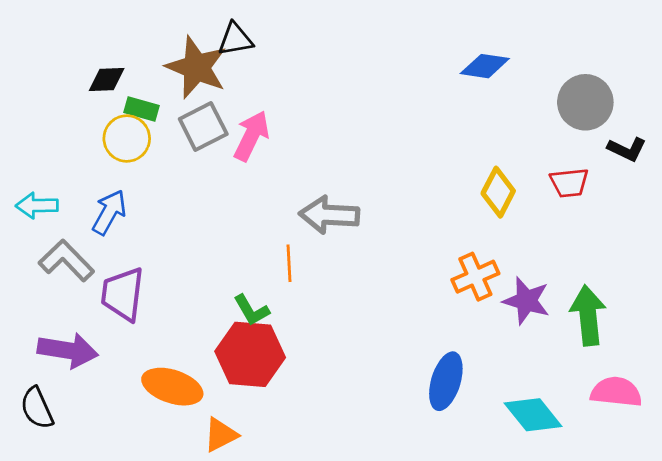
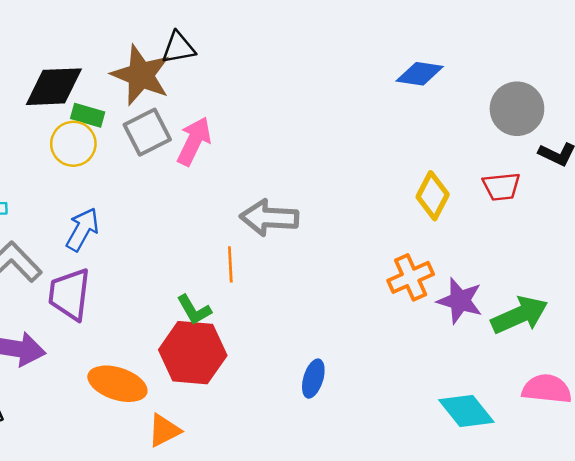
black diamond: (107, 79) -> (54, 87), size x1.6
blue arrow: (109, 212) -> (82, 229), moved
green arrow: (588, 316) -> (520, 315), turned 72
blue ellipse: (446, 381) -> (313, 379), moved, size x0.7

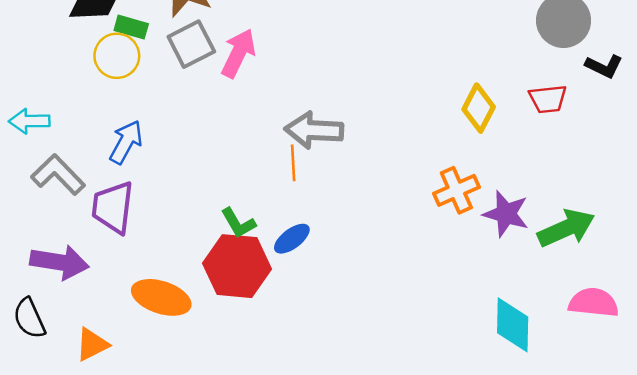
orange line: (230, 264) -> (293, 163), moved
blue ellipse: (313, 379) -> (292, 239), moved, turned 36
cyan diamond: (466, 411) -> (513, 325), turned 40
orange triangle: (164, 430) -> (92, 344), moved

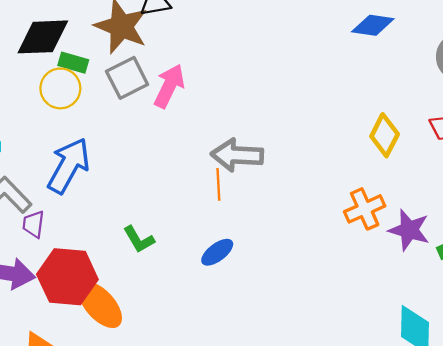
blue arrow: (126, 142) -> (69, 166), size x1.4
purple trapezoid: (113, 207) -> (33, 224), moved, size x0.6
green L-shape: (238, 223) -> (139, 239), moved
red hexagon: (237, 266) -> (67, 277), moved
orange ellipse: (161, 297) -> (100, 305), turned 30

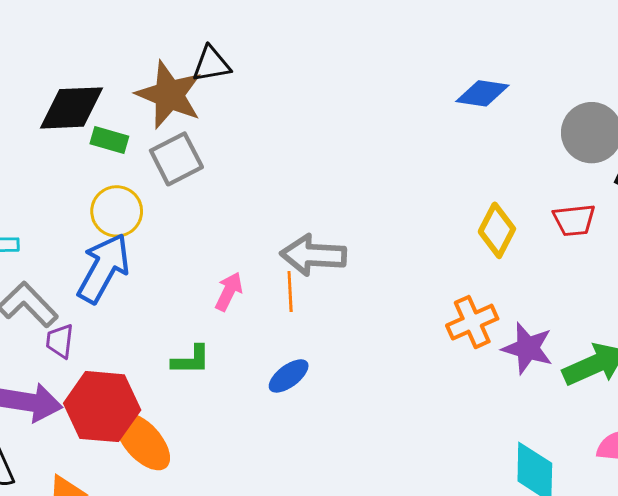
pink arrow: (169, 86) -> (229, 291), moved, size x0.7
yellow circle: (60, 88) -> (117, 211), moved
green L-shape: (139, 239) -> (191, 360), turned -60

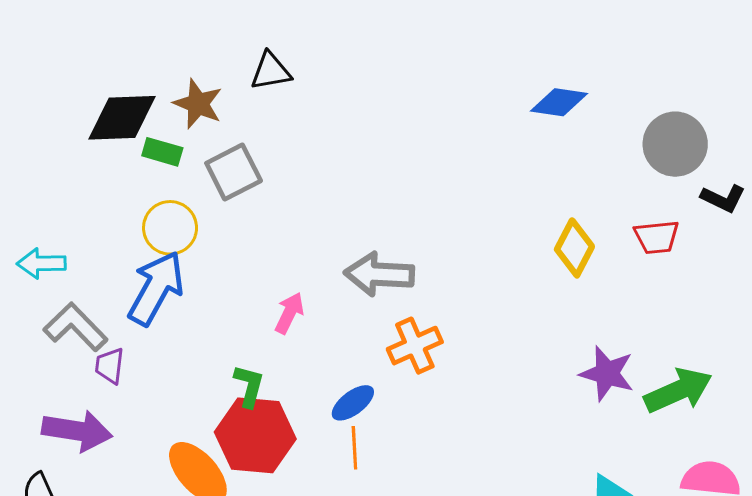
brown star: (169, 95) -> (198, 104), moved, size x0.7
orange line: (290, 291) -> (354, 448), moved
orange cross: (472, 322) -> (415, 346), moved
green L-shape: (191, 360) -> (249, 386), turned -75
red hexagon: (102, 407) -> (255, 435), moved

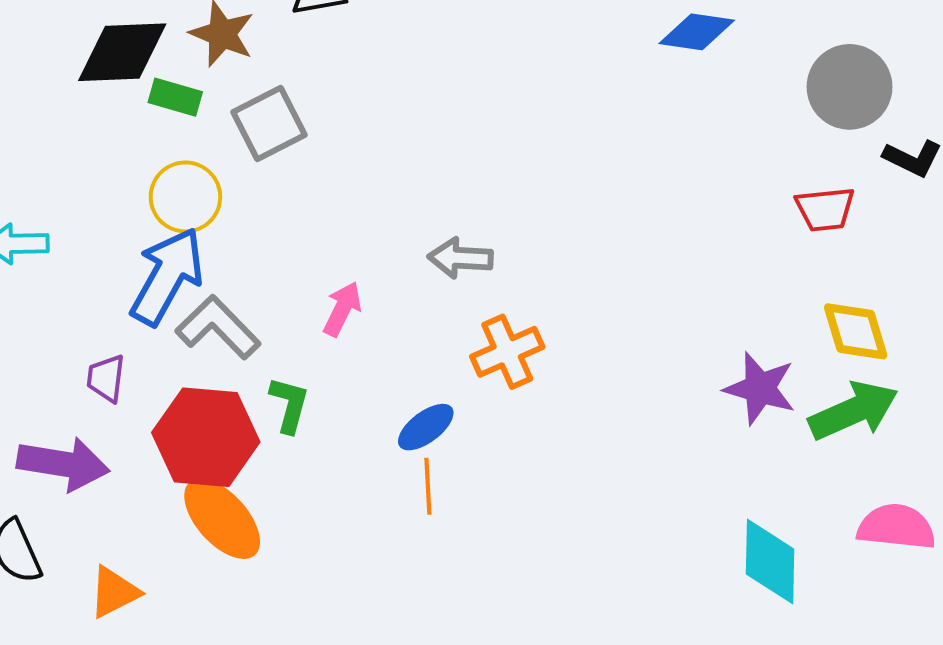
yellow diamond: (574, 248) -> (856, 331), moved, turned -44
gray arrow: (379, 274) -> (460, 258), size x0.7
gray L-shape: (76, 327) -> (218, 327), moved
red hexagon: (255, 435) -> (206, 437), moved

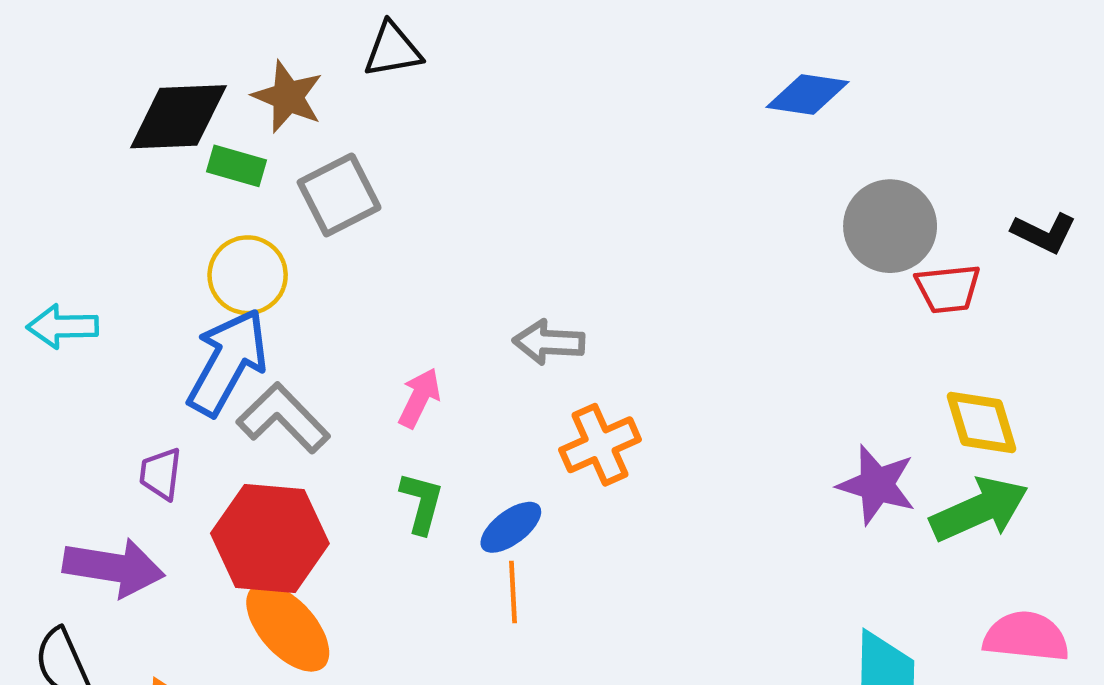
gray circle: (850, 87) -> (890, 226), moved
green L-shape: (289, 405) -> (422, 503), moved

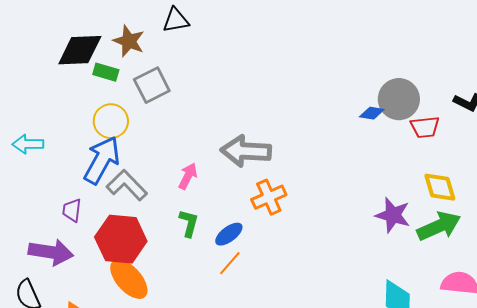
blue diamond: (808, 95) -> (372, 113), moved, size x0.7
gray arrow: (549, 342) -> (246, 151), size x1.6
orange line: (513, 592) -> (230, 263), turned 44

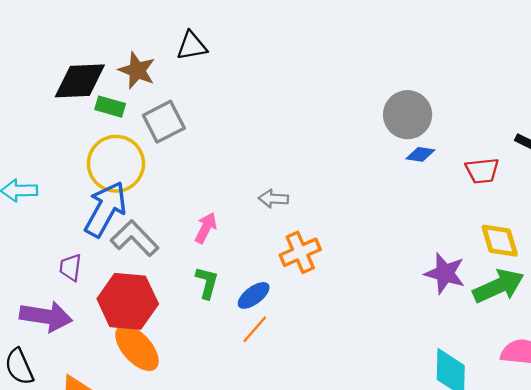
gray circle: (399, 99) -> (408, 115), moved
yellow circle: (111, 121) -> (116, 164), size x1.4
gray arrow: (246, 151) -> (273, 199), size x0.5

